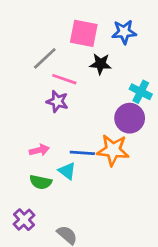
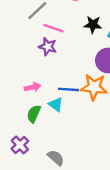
black star: (100, 64) -> (93, 25), moved
green semicircle: (41, 182) -> (34, 114), turned 102

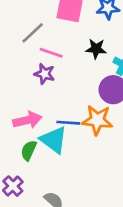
pink arrow: (33, 87) -> (27, 120), size x1.5
cyan triangle: (56, 104) -> (54, 140), size x1.6

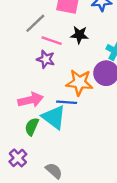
black star: (96, 49) -> (79, 35), moved
orange star: (97, 120) -> (79, 82), moved

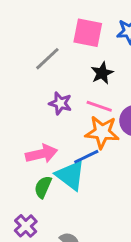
black star: (79, 35) -> (102, 73), turned -30
pink line: (52, 41) -> (99, 106), moved
blue line: (67, 102) -> (86, 157), turned -30

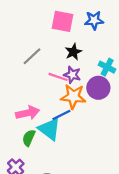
gray line: (47, 59) -> (32, 56), moved
purple star: (60, 103) -> (72, 75), moved
pink line: (99, 106) -> (58, 77), moved

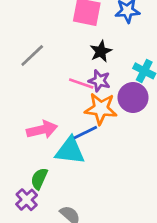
gray line: (32, 56) -> (32, 56), moved
cyan triangle: (49, 129) -> (70, 151), turned -30
green semicircle: (29, 138) -> (39, 179), moved

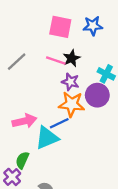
pink line: (81, 84) -> (56, 60), moved
cyan triangle: (70, 151) -> (47, 138), turned -30

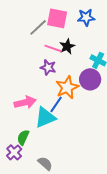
gray line: (17, 62) -> (38, 27), moved
purple star: (70, 82) -> (48, 67), moved
orange star: (72, 104) -> (67, 87), turned -30
blue line: (59, 123) -> (56, 104), turned -30

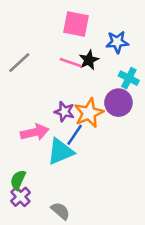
blue star: (86, 17) -> (117, 42), moved
gray line: (38, 27) -> (19, 63), moved
purple star: (48, 67) -> (64, 112), moved
green semicircle: (23, 137) -> (18, 180), moved

